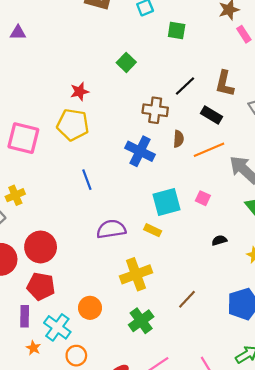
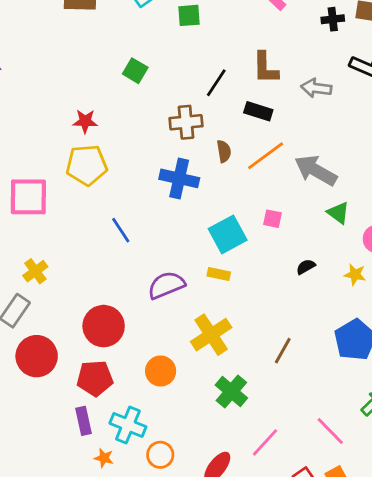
red star: (80, 92) -> (85, 121), turned 30
red circle: (41, 247) -> (104, 326), moved
orange circle: (90, 308) -> (161, 371), moved

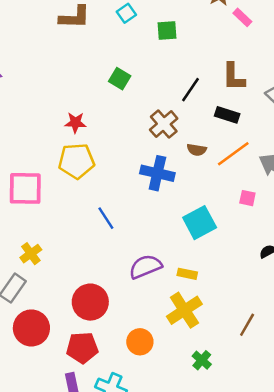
brown cross: (186, 122) -> (164, 124), turned -36
brown semicircle: (224, 151) -> (197, 150), turned 108
pink square: (272, 219) -> (247, 198), moved
yellow rectangle: (219, 274) -> (187, 274), moved
green cross: (231, 391) -> (202, 360), size x0.7

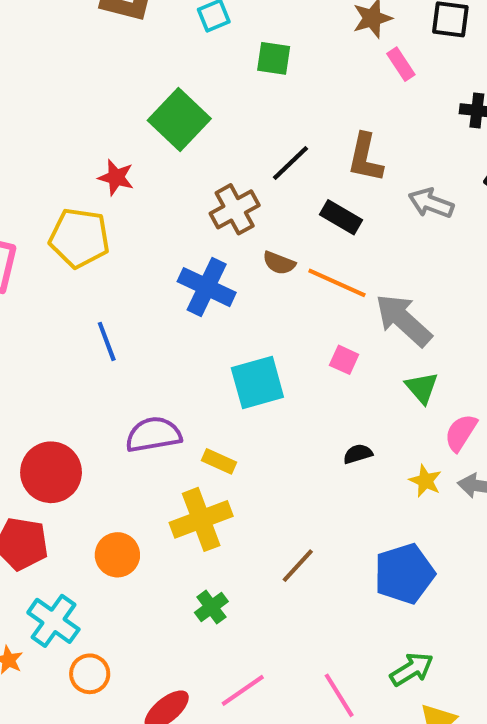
green square: (120, 79) -> (179, 120), size x1.6
red star: (75, 123) -> (116, 177), moved
orange line: (233, 154) -> (337, 283), turned 48

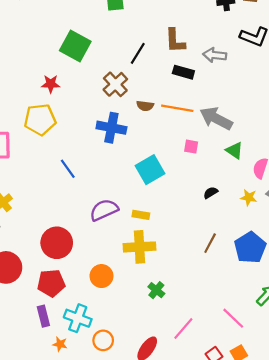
black rectangle: (341, 217) -> (183, 72), moved
yellow cross: (201, 519) -> (139, 247), turned 32
brown line: (298, 566) -> (210, 243), moved

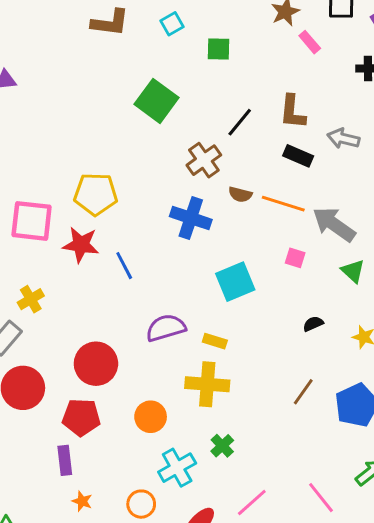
red star: (51, 84) -> (81, 245), moved, size x1.4
cyan cross: (78, 318) -> (177, 468), moved, turned 32

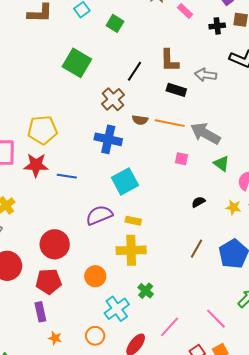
pink rectangle: (310, 42) -> (185, 11), moved
green square: (218, 49) -> (115, 23), turned 36
blue line: (124, 266) -> (67, 176), turned -48
cyan square: (235, 282) -> (125, 181), moved

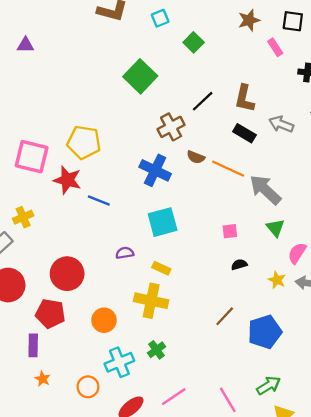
pink square: (181, 159) -> (230, 231), moved, turned -32
purple semicircle: (99, 215) -> (125, 253), size x0.6

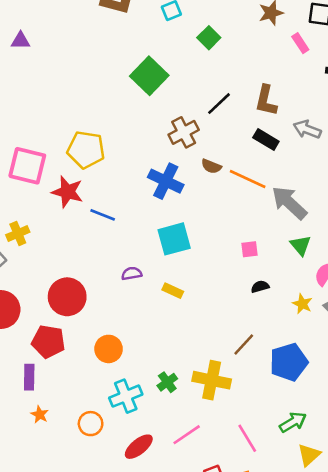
yellow cross: (151, 301) -> (212, 380), moved

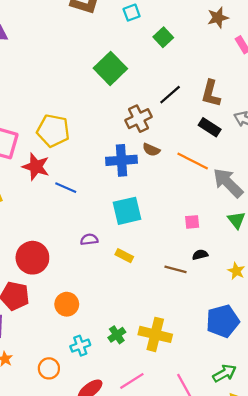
brown semicircle: (211, 166) -> (151, 150), moved
blue cross: (166, 181) -> (121, 160), turned -32
brown line: (244, 345) -> (175, 269), moved, turned 60
cyan cross: (126, 396) -> (80, 346), size x0.7

